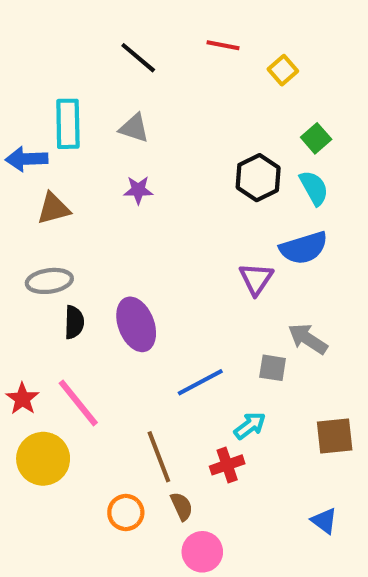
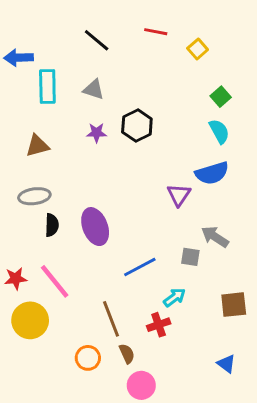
blue arrow: (27, 159) -> (19, 58), moved
black hexagon: (258, 178) -> (137, 125), moved
red star: (22, 399) -> (16, 279), turned 30

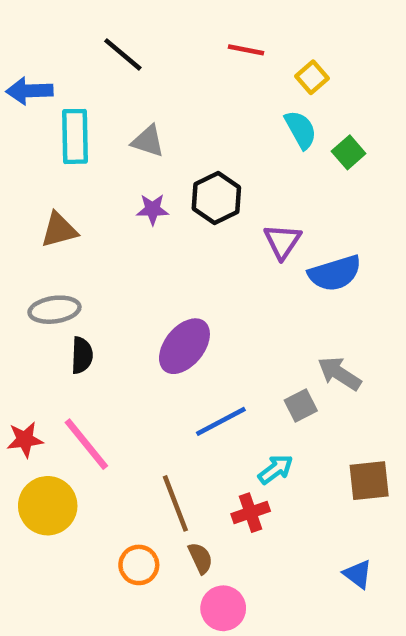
black line: (97, 40) -> (123, 54), moved
cyan semicircle: (219, 131) -> (301, 130), moved
purple triangle: (179, 195) -> (282, 241), moved
purple ellipse: (95, 227) -> (184, 346), moved, turned 60
gray square: (190, 257) -> (301, 405), turned -36

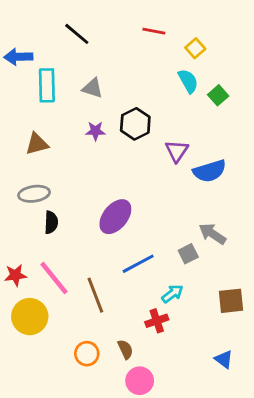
brown line: (175, 503) -> (95, 295), moved

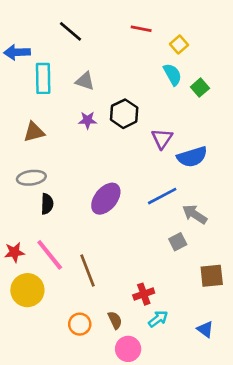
gray square: (188, 254) -> (178, 242), moved
blue line: (138, 264) -> (162, 196), moved
cyan arrow: (172, 294) -> (158, 319), moved

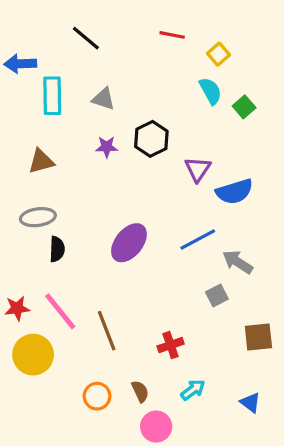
red cross: (144, 294) -> (171, 345), moved

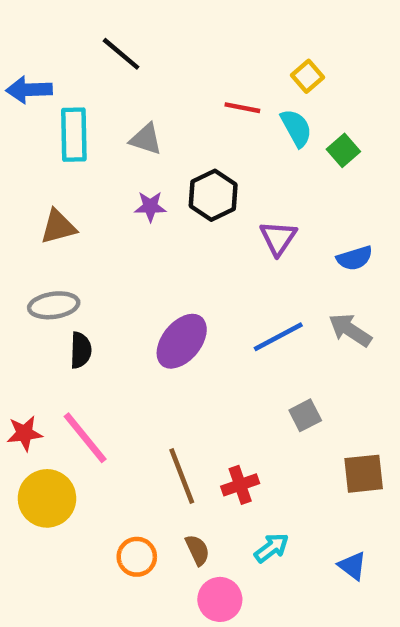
red line: (172, 35) -> (242, 108), moved
blue semicircle: (234, 192) -> (355, 258), moved, size x0.7
gray arrow: (238, 262) -> (350, 330), moved
brown line: (107, 331) -> (182, 476), moved

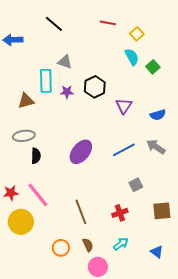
red line: (242, 108) -> (108, 23), moved
cyan rectangle: (74, 135) -> (46, 81), moved
red cross: (240, 485) -> (120, 213), moved

